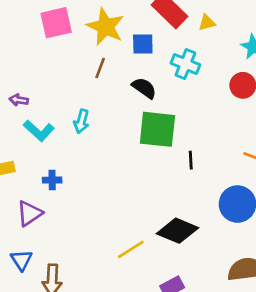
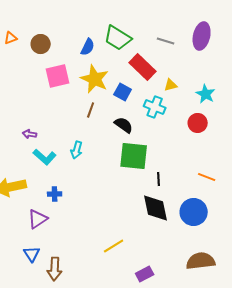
yellow triangle: (207, 23) -> (171, 85), moved
blue square: (143, 44) -> (123, 92), turned 30
black diamond: (177, 231) -> (156, 208), moved, turned 56

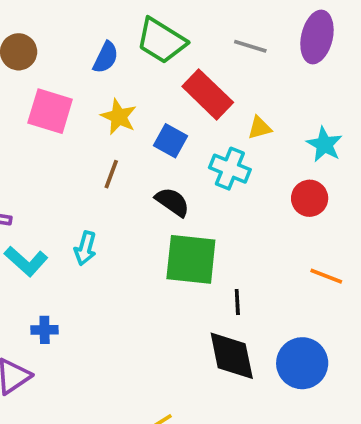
pink square: (58, 76) -> (50, 111), turned 30
yellow star: (95, 79) -> (119, 117), size x0.7
orange line: (207, 177) -> (326, 276), moved

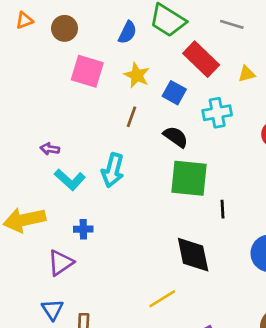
yellow triangle: (260, 128) -> (247, 74), moved
cyan cross: (230, 169) -> (217, 113), turned -32
cyan arrow: (85, 248) -> (113, 170), size x1.4
black diamond: (232, 356) -> (193, 255), moved

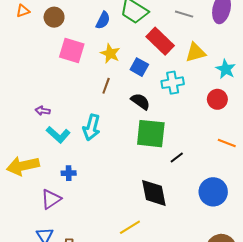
yellow triangle: (247, 74) -> (196, 52), size x1.5
black line: (222, 209) -> (177, 158), turned 56

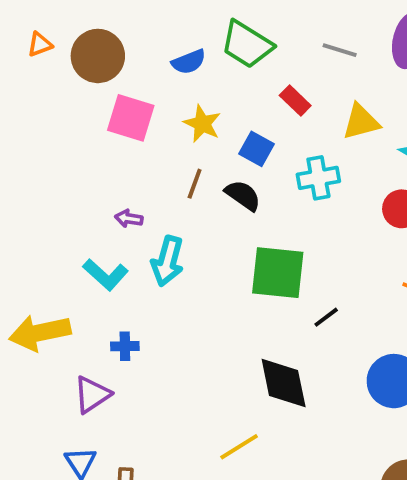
brown circle: (54, 17) -> (98, 56), size x1.4
blue semicircle: (103, 20) -> (189, 62), turned 42
red rectangle: (160, 41) -> (295, 100), size x0.6
black semicircle: (140, 101) -> (243, 195), moved
purple arrow: (43, 111) -> (129, 219), moved

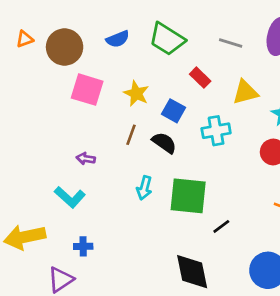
blue semicircle: (189, 62) -> (118, 39), moved
cyan arrow: (167, 261) -> (144, 188), moved, size x0.7

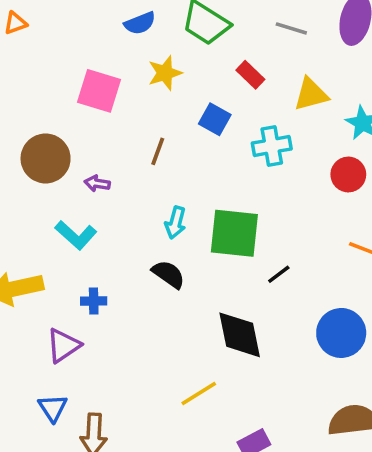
brown circle: (65, 47) -> (46, 158), moved
yellow star: (136, 94) -> (165, 73), moved, turned 30
black semicircle: (164, 143) -> (168, 274), moved

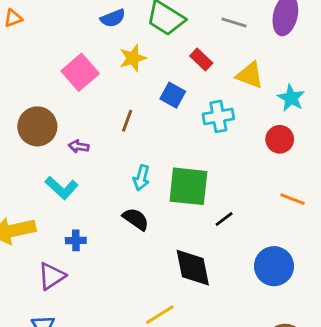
pink square: (99, 91) -> (80, 72), turned 32
yellow triangle: (311, 94) -> (250, 75), turned 36

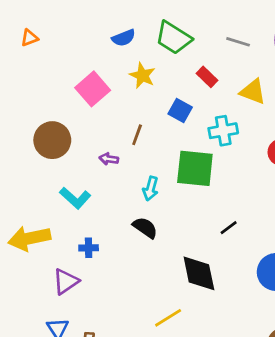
yellow star: (133, 58) -> (142, 75), turned -30
purple arrow: (79, 146) -> (109, 159), moved
green square: (188, 186) -> (195, 168), moved

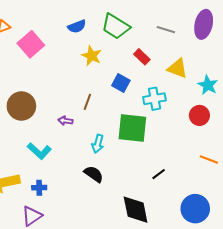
pink square: (93, 89) -> (31, 44), moved
blue cross: (89, 248) -> (39, 188), moved

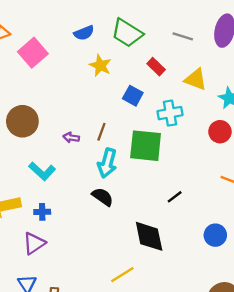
brown line: (87, 102) -> (101, 132), moved
cyan arrow: (98, 144) -> (107, 163), size x1.4
blue circle: (195, 209) -> (215, 235), size x0.7

